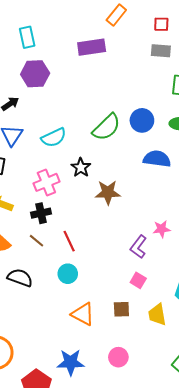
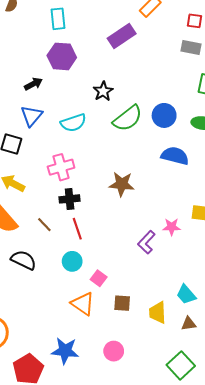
purple rectangle: (92, 47) -> (122, 36), turned -32
black star: (81, 168) -> (103, 91), moved
black cross: (41, 213) -> (70, 199), moved
pink square: (138, 280) -> (99, 278), moved

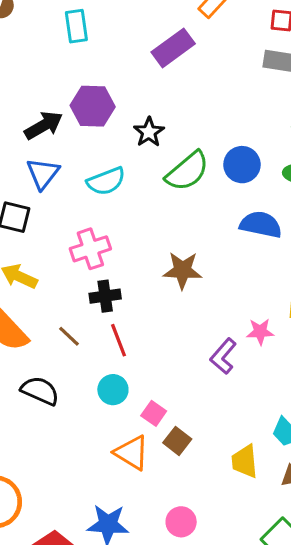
purple hexagon: (62, 56) -> (93, 106), moved
black arrow: (33, 84) -> (44, 125), size x1.4
brown square: (122, 303) -> (177, 441), moved, turned 36

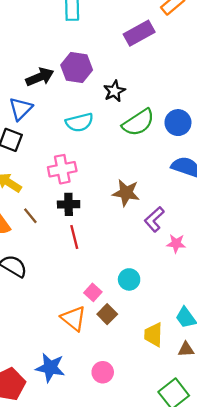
blue triangle: (43, 173) -> (21, 109), moved
brown line: (69, 336) -> (30, 216), moved
purple L-shape: (223, 356) -> (154, 219), moved
cyan circle: (113, 390) -> (129, 279), moved

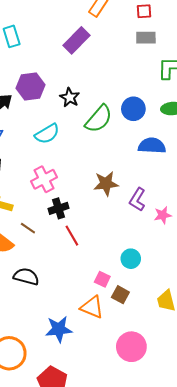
blue star: (50, 368) -> (59, 329), moved
pink circle: (103, 372) -> (131, 347), size x1.5

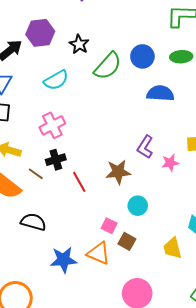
brown star: (106, 184) -> (118, 172), moved
black cross: (59, 208) -> (56, 160), moved
blue star: (59, 329) -> (64, 260), moved

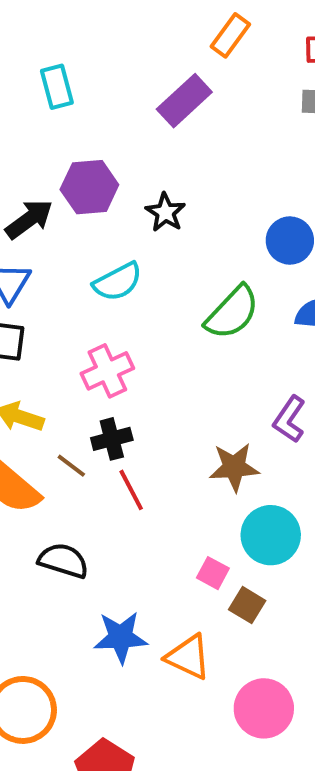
green semicircle: (108, 66) -> (232, 313), moved
red line: (79, 182) -> (131, 490), moved
cyan circle: (138, 206) -> (271, 535), size x1.5
orange triangle: (99, 253) -> (188, 657), moved

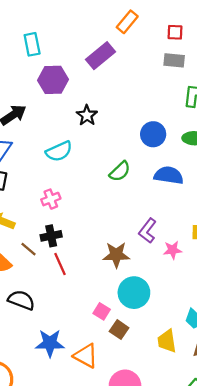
purple hexagon: (89, 187) -> (53, 80), moved
green semicircle: (232, 313) -> (120, 171), size x0.7
pink cross: (107, 371) -> (51, 199), size x0.7

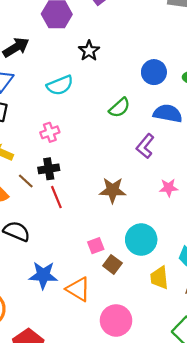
purple L-shape: (147, 231) -> (145, 146), moved
cyan circle: (134, 293) -> (141, 240), moved
pink square: (102, 311) -> (96, 246), turned 35

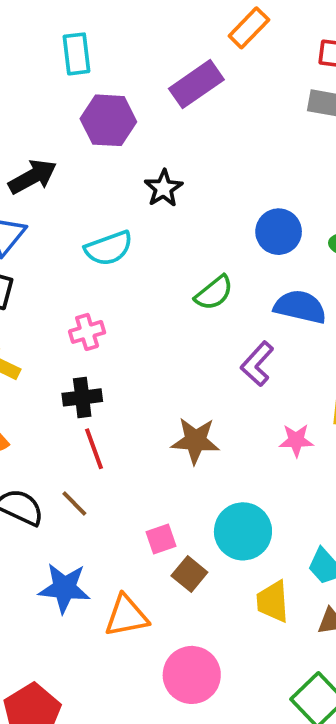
brown line: (26, 181) -> (74, 504), moved
orange triangle: (78, 289) -> (126, 616), turned -44

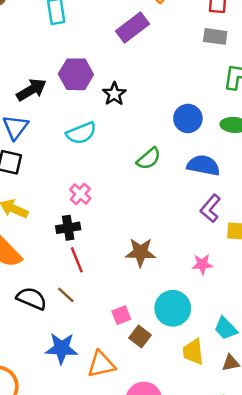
purple hexagon: (108, 120) -> (76, 74), moved
pink cross: (87, 332) -> (80, 194), moved, turned -30
purple L-shape: (257, 364) -> (210, 208), moved
pink star: (296, 440) -> (202, 264), moved

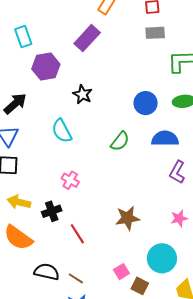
purple hexagon: (76, 74) -> (46, 67), moved
cyan semicircle: (81, 133) -> (62, 131), turned 95
black cross: (68, 228) -> (52, 211), moved
brown line: (66, 295) -> (76, 278), moved

